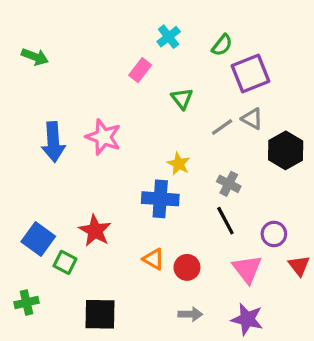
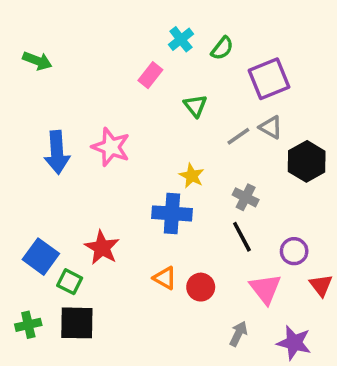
green semicircle: (222, 45) -> (222, 48), moved
black square: (100, 314) -> (77, 323), moved
gray arrow: (190, 314) -> (238, 334), moved, turned -65
purple star: (247, 319) -> (294, 343), moved

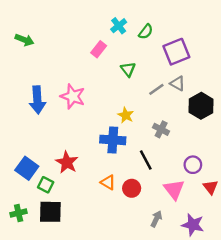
black line: (242, 237) -> (146, 160), moved

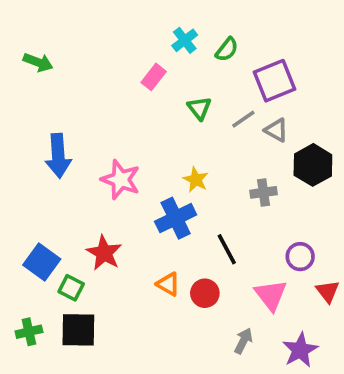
gray line: (156, 89) -> (243, 119), moved
pink star: (73, 96) -> (121, 180), moved
gray cross: (161, 129) -> (264, 192), moved, turned -35
blue cross: (113, 140) -> (176, 218), turned -30
purple star: (193, 225) -> (300, 350), turned 30

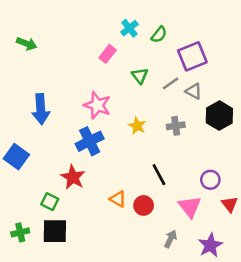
pink star: (121, 180) -> (97, 105), moved
gray cross: (264, 192) -> (176, 126), moved
blue cross: (176, 218) -> (90, 141), moved
blue square: (42, 262) -> (16, 157), moved

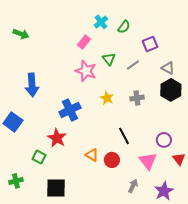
purple square: (192, 56) -> (150, 44), size x0.7
gray triangle: (194, 91) -> (168, 68), moved
pink star: (97, 105) -> (86, 71), moved
black square: (55, 231) -> (56, 188), moved

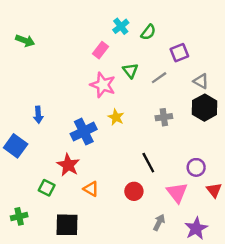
blue arrow: (32, 85) -> (38, 115), moved, size x0.6
yellow star: (107, 98) -> (116, 117), moved
orange triangle: (92, 155) -> (91, 189), moved

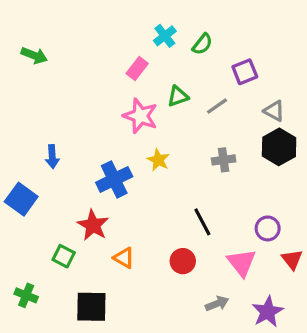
green triangle: (130, 71) -> (178, 96), turned 49
green cross: (19, 216) -> (26, 295), turned 35
gray arrow: (159, 222) -> (217, 304), turned 42

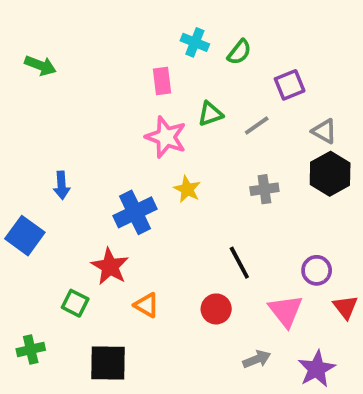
cyan cross: (165, 36) -> (195, 42), turned -30
pink rectangle: (137, 69) -> (162, 81), turned -45
green cross: (26, 295) -> (31, 350), turned -35

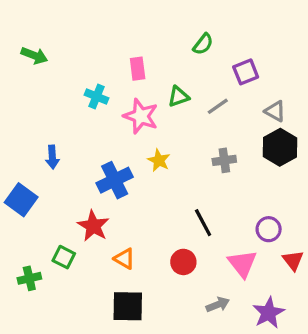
cyan cross: (195, 42) -> (97, 96), moved
green cross: (31, 350) -> (29, 278), moved
black square: (108, 363) -> (128, 306), moved

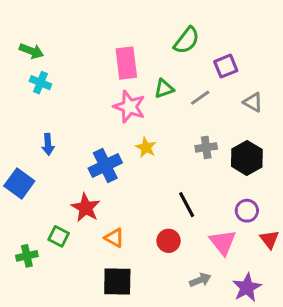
green semicircle: (203, 44) -> (187, 40), size x1.4
pink rectangle: (138, 69) -> (126, 63), size x1.5
cyan cross: (97, 96) -> (40, 83), moved
black hexagon: (280, 147) -> (247, 158), moved

